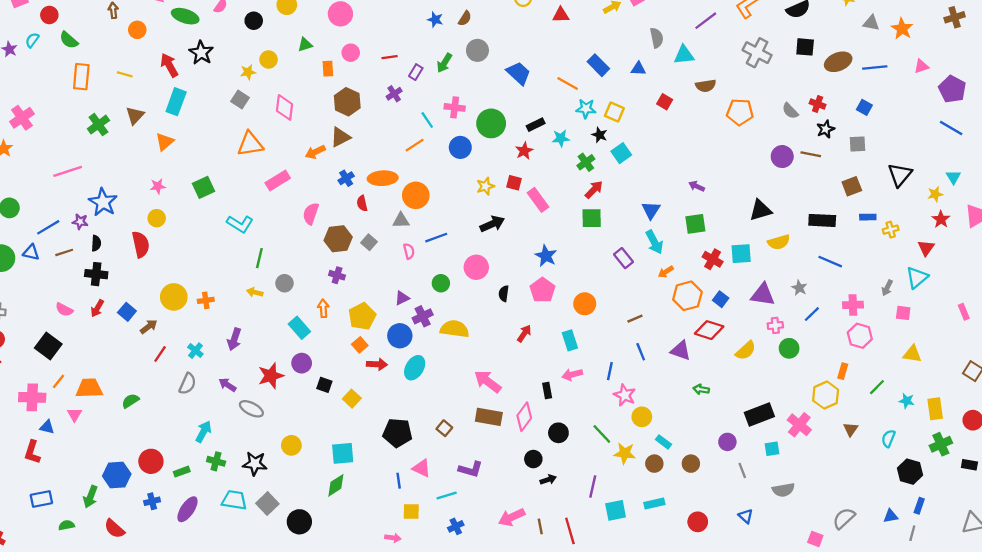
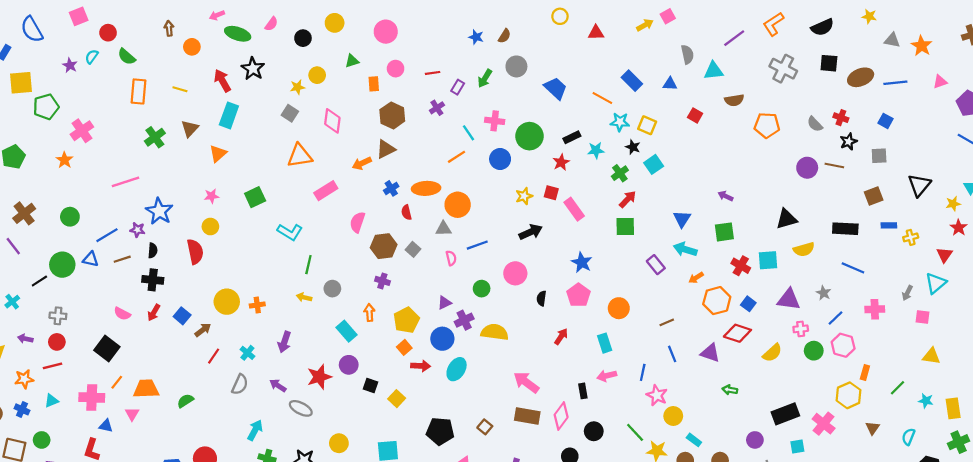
cyan arrow: (654, 242) -> (685, 249), turned 135
pink hexagon: (860, 336) -> (843, 345), moved

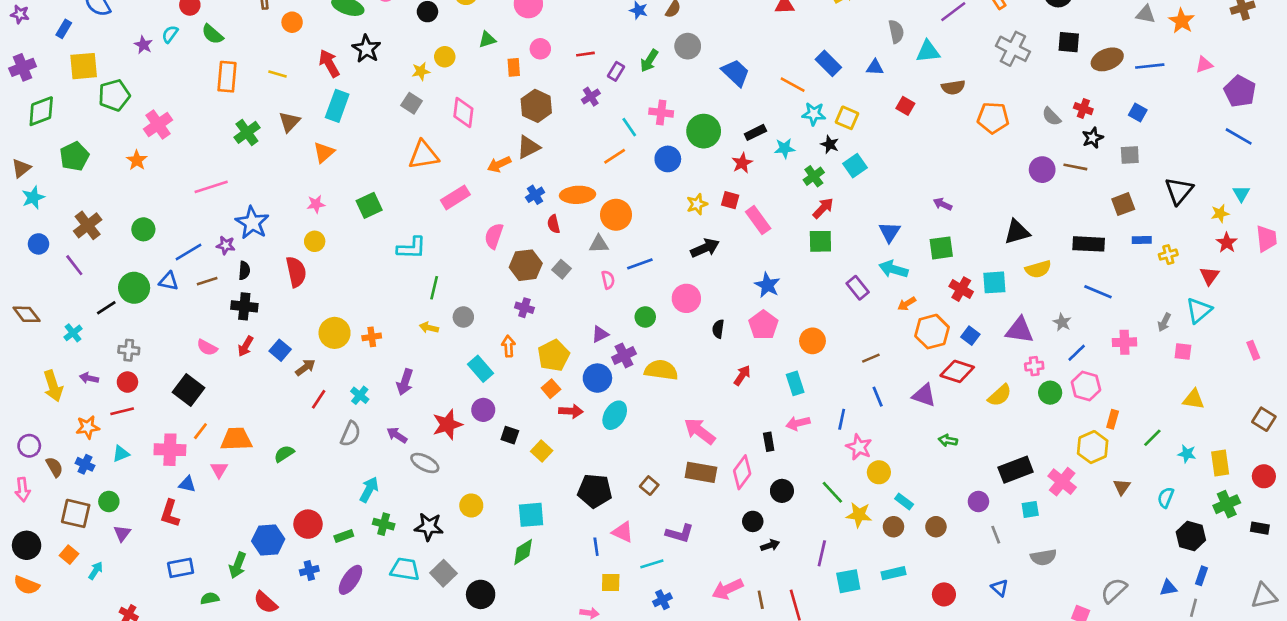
cyan L-shape: (290, 232) -> (412, 248), turned -30

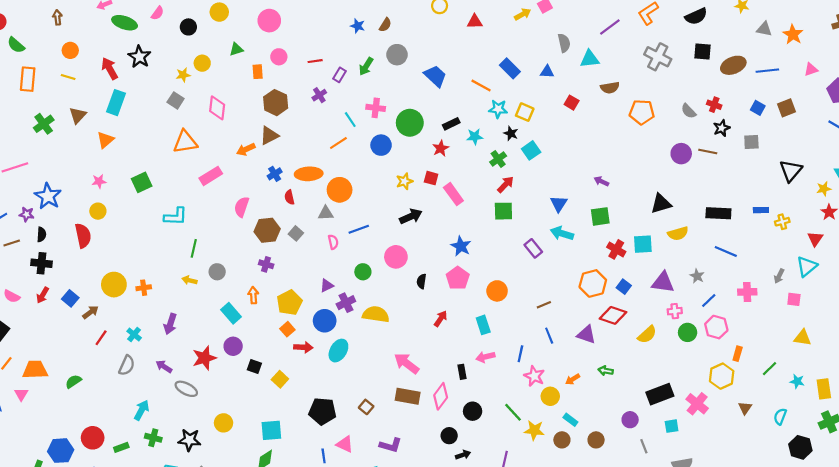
orange circle: (292, 22) -> (70, 50), moved
brown square: (1123, 204) -> (787, 108), moved
orange arrow: (907, 304) -> (573, 379), moved

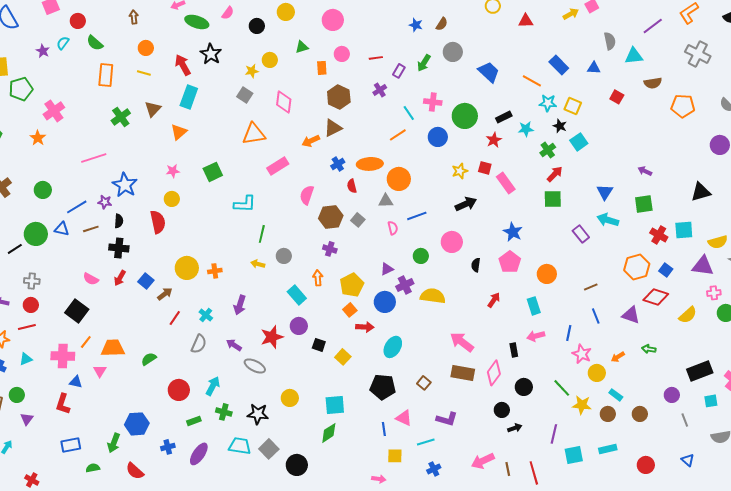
yellow semicircle: (678, 233) -> (718, 242), moved
cyan ellipse: (338, 351) -> (393, 347), moved
red circle: (93, 438) -> (179, 390), moved

